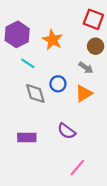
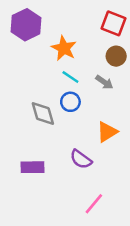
purple hexagon: (17, 34) -> (26, 25), moved
cyan line: (28, 63) -> (70, 77), moved
orange triangle: (84, 93) -> (107, 132), moved

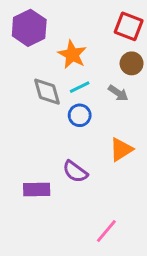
cyan line: (70, 77) -> (80, 87), turned -60
gray diamond: (43, 114) -> (47, 92), moved
purple semicircle: (81, 159) -> (75, 172), moved

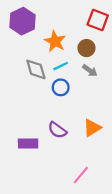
brown circle: (132, 63) -> (86, 48), moved
orange triangle: (121, 149) -> (92, 128), moved

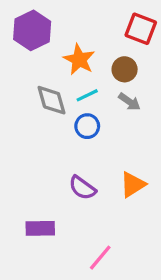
purple rectangle: (28, 144) -> (40, 228), moved
pink line: (81, 175) -> (100, 258), moved

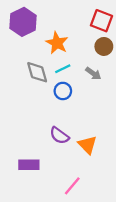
brown circle: (125, 69) -> (104, 46), moved
orange triangle: (133, 185) -> (87, 145), moved, turned -42

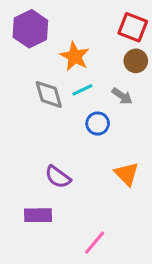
blue circle: (63, 91) -> (98, 124), moved
purple semicircle: (59, 135) -> (58, 177), moved
orange triangle: (87, 145) -> (127, 174), moved

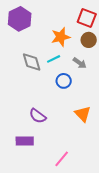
orange star: (75, 56) -> (61, 37), moved, turned 30

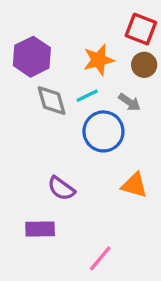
purple hexagon: (20, 19) -> (32, 57), moved
blue circle: (64, 81) -> (103, 131), size x1.6
orange triangle: (83, 114) -> (134, 185), turned -30

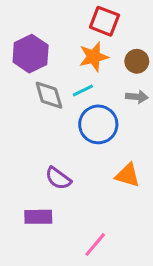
red square: (141, 29) -> (104, 21), moved
gray arrow: (130, 102) -> (137, 97), moved, turned -30

